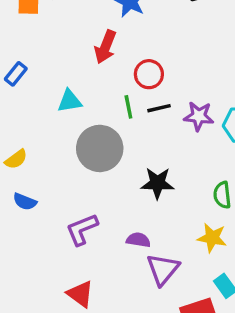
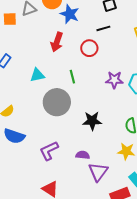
red circle: (149, 74) -> (89, 48), moved
black line: (159, 108) -> (103, 28), moved
blue semicircle: (25, 202) -> (14, 136), size x1.5

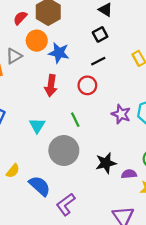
cyan triangle: (37, 75) -> (37, 126), turned -35
purple star: (114, 80) -> (121, 114), turned 30
blue semicircle: (14, 136) -> (40, 186), moved, turned -145
purple semicircle: (83, 155) -> (129, 174), moved

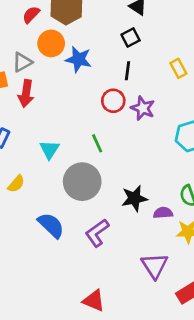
black line: (98, 61) -> (128, 71), turned -56
red arrow: (51, 86) -> (26, 94), moved
purple star: (121, 114) -> (143, 108), moved
yellow semicircle: (13, 171) -> (16, 184), moved
purple L-shape: (66, 204) -> (97, 233), moved

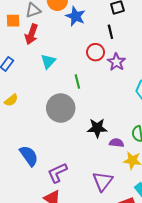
black line: (128, 71) -> (110, 32), turned -32
cyan triangle: (49, 150) -> (48, 61), moved
blue semicircle: (51, 225) -> (29, 156), moved
purple L-shape: (97, 233) -> (57, 173), moved

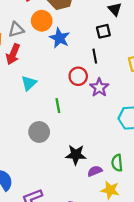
gray circle: (61, 108) -> (39, 132), size x0.7
purple semicircle: (117, 143) -> (95, 171), turned -32

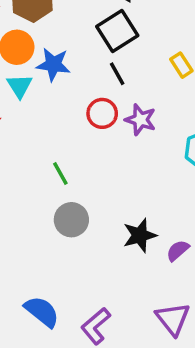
black square: (103, 31) -> (117, 31), size x1.6
cyan triangle: (29, 83) -> (20, 86), moved
green line: (58, 106) -> (60, 174), moved

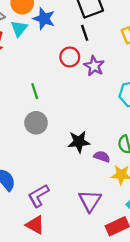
purple semicircle: (178, 251) -> (102, 157), turned 49

